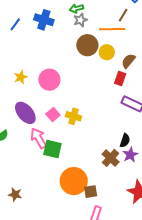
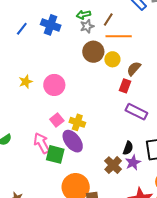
brown line: (123, 15) -> (108, 19), moved
purple ellipse: (25, 113) -> (73, 141), moved

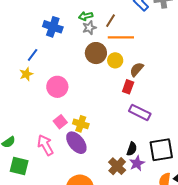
blue line: (22, 29) -> (33, 55), moved
yellow star: (26, 82) -> (26, 74), moved
green square: (55, 154) -> (19, 166), moved

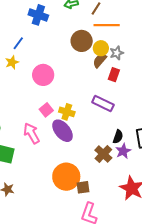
gray star: (89, 28) -> (117, 53), moved
brown semicircle: (137, 69) -> (100, 61), moved
purple rectangle: (140, 112) -> (103, 103), moved

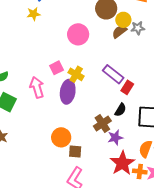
pink circle: (43, 75) -> (78, 34), moved
red rectangle: (114, 75) -> (127, 87), moved
purple ellipse: (63, 131) -> (68, 92), turned 35
purple star: (123, 151) -> (115, 138), moved
orange circle: (66, 177) -> (61, 137), size x0.7

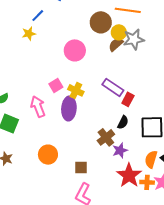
gray star: (138, 28) -> (134, 39), size x1.5
orange circle: (61, 137) -> (48, 155), moved

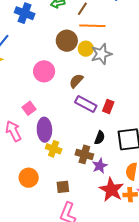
brown semicircle: (116, 44) -> (76, 81), moved
yellow cross: (76, 90) -> (54, 149), moved
red rectangle: (128, 99) -> (108, 107), moved
brown cross: (106, 137) -> (84, 154), turned -30

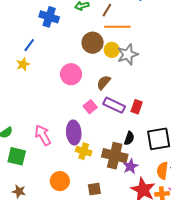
pink square: (29, 108) -> (90, 107), moved
brown cross: (84, 154) -> (115, 156), size x1.4

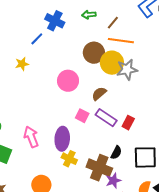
blue line: (29, 45) -> (37, 39), moved
yellow circle: (112, 50) -> (112, 63), size x1.5
pink square: (90, 107) -> (82, 116), turned -32

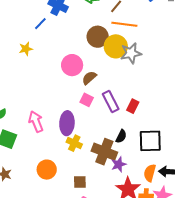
brown semicircle: (99, 94) -> (89, 78), moved
purple rectangle: (106, 118) -> (111, 101), turned 30

